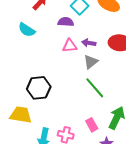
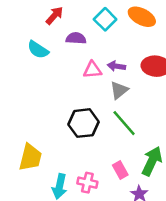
purple semicircle: (66, 22) -> (76, 38), moved
black hexagon: (39, 88) -> (84, 123), moved
yellow trapezoid: (21, 115) -> (30, 157), turned 95

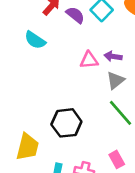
purple semicircle: (76, 38) -> (75, 15), moved, turned 36
black hexagon: (84, 123) -> (66, 123), moved

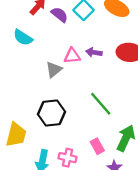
gray triangle: (115, 80) -> (54, 70), moved

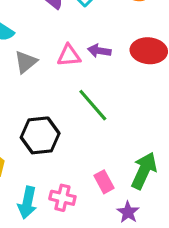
gray triangle: (54, 70) -> (26, 62), moved
green line: (101, 104) -> (93, 105), moved

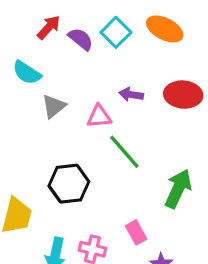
pink triangle: (69, 56) -> (99, 116), moved
green arrow: (144, 171) -> (178, 189), moved

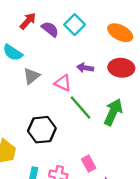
orange ellipse: (165, 29) -> (120, 33), moved
pink triangle: (99, 116) -> (63, 83), turned 30
green arrow: (178, 189) -> (113, 112), moved

